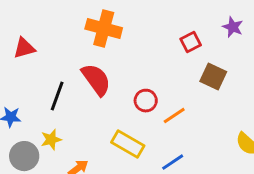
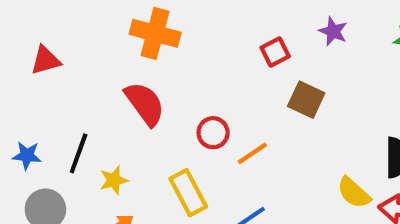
black line: (57, 96) -> (79, 153), moved
yellow star: (51, 140) -> (114, 180), moved
yellow rectangle: (128, 144) -> (188, 193), turned 32

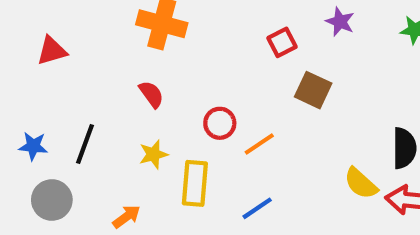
red semicircle: (145, 104) -> (151, 94), size x0.6
yellow star: (114, 180) -> (153, 154), moved
yellow rectangle: (188, 193) -> (195, 183), turned 33

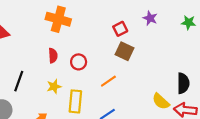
brown square: (313, 90) -> (124, 51), moved
red semicircle: (151, 94) -> (53, 56), turned 32
red circle: (220, 123) -> (79, 62), moved

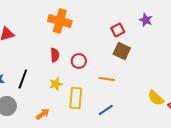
orange line: (108, 81) -> (107, 79), turned 42

